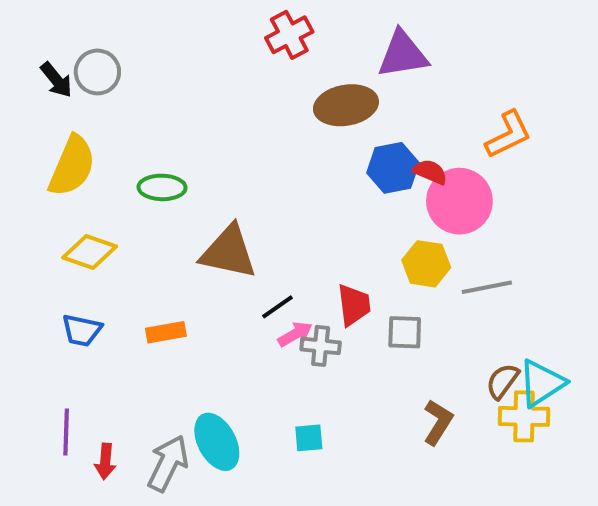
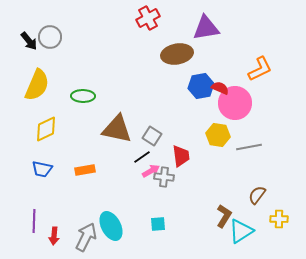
yellow diamond: (90, 252) -> (46, 129), turned -44
gray square: (405, 332) -> (152, 136), moved, turned 30
cyan triangle: (542, 383) -> (241, 231), moved
yellow cross: (524, 416) -> (279, 219), moved, size x0.7

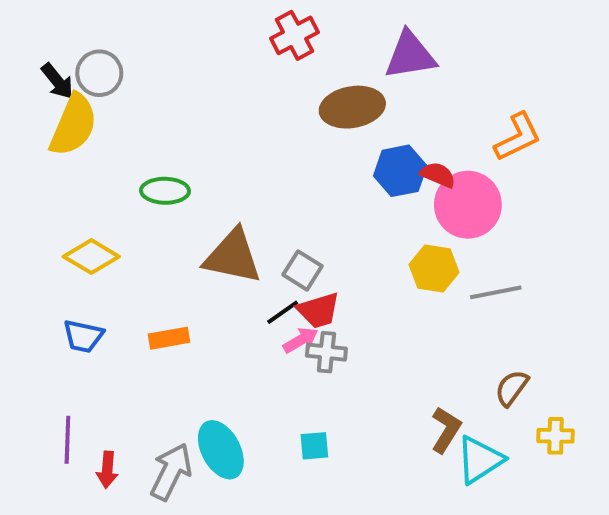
yellow semicircle: (37, 85) -> (73, 125), moved
yellow diamond: (46, 129) -> (91, 257), turned 56
red trapezoid: (181, 156) -> (318, 310), moved, turned 80

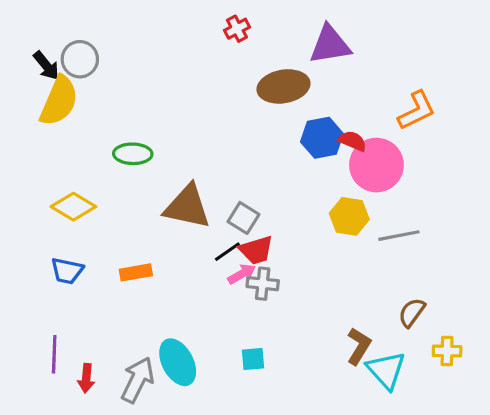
red cross: (295, 35) -> (237, 29), size x0.7
cyan triangle: (480, 460) -> (386, 370), turned -39

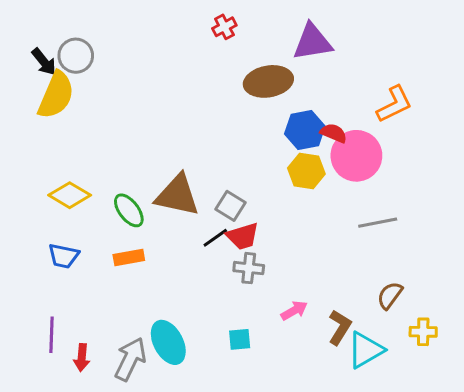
green ellipse: (133, 154) -> (129, 210), moved, turned 52
yellow hexagon: (349, 216) -> (306, 171), moved
pink arrow: (242, 274) -> (294, 311), moved
cyan triangle: (386, 370) -> (366, 350), turned 42

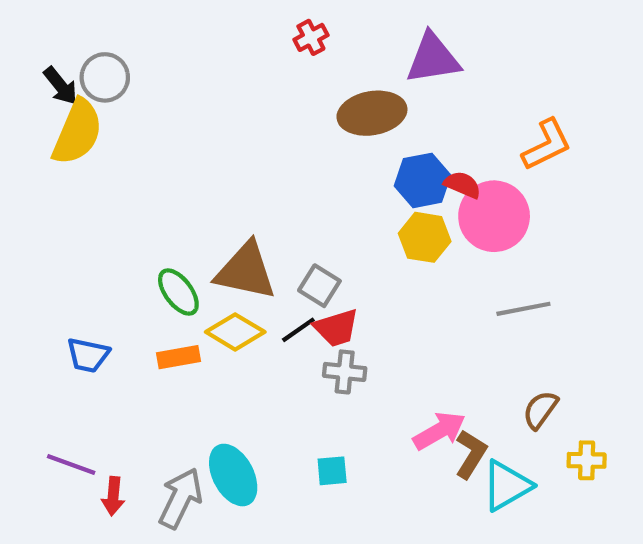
yellow diamond: (70, 195) -> (235, 332), moved
pink arrow: (294, 311) -> (439, 431), moved, size x1.4
purple line: (51, 335) -> (71, 465), turned -72

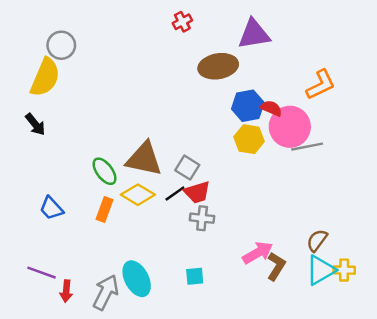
black arrow: (61, 86) -> (35, 124), moved
gray line: (523, 309) -> (307, 147), moved
blue trapezoid: (88, 355) -> (51, 208), turned 35
orange rectangle: (178, 357) -> (104, 210), turned -60
cyan triangle: (507, 486) -> (321, 270), moved

